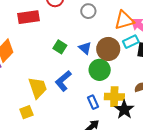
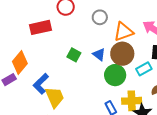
orange triangle: (124, 20) -> (123, 32), moved
cyan rectangle: (131, 42) -> (144, 69), moved
blue L-shape: (63, 81) -> (41, 84), moved

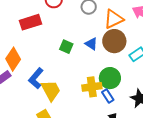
green circle: (115, 75) -> (110, 78), moved
yellow cross: (132, 101) -> (92, 87), moved

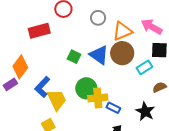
blue triangle: (91, 44) -> (99, 55), size x1.5
green circle: (110, 78) -> (86, 88), moved
blue rectangle: (108, 96) -> (113, 108), turned -32

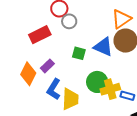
gray circle: (98, 18) -> (69, 21), moved
purple rectangle: (10, 84) -> (47, 66), moved
yellow trapezoid: (57, 100) -> (70, 99), turned 40

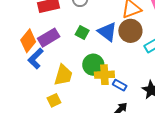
purple rectangle: (47, 66) -> (49, 38), size x1.5
blue L-shape: (54, 89) -> (36, 59), moved

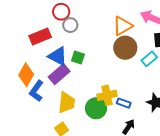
blue triangle: (107, 32) -> (58, 56), moved
purple rectangle: (49, 38) -> (59, 74), moved
green circle: (93, 65) -> (96, 108), moved

